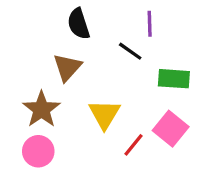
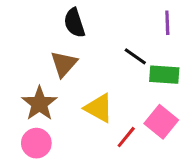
purple line: (150, 24) -> (167, 23), moved
black line: (130, 51) -> (135, 56), moved
yellow triangle: (104, 114) -> (99, 108), turned -32

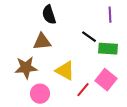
brown triangle: (64, 64) -> (42, 42), turned 42
brown star: (39, 104) -> (26, 68), turned 30
pink circle: (36, 143) -> (40, 94), moved

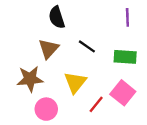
black line: (89, 37) -> (87, 46), moved
brown triangle: (42, 42) -> (49, 49), turned -42
yellow triangle: (65, 71) -> (75, 82), turned 40

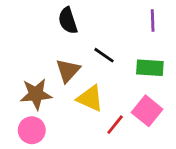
brown triangle: (49, 49) -> (68, 71), moved
yellow triangle: (75, 82) -> (90, 98), turned -45
pink circle: (46, 109) -> (32, 130), moved

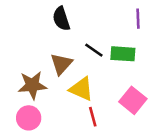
green rectangle: (150, 68) -> (123, 54), moved
red line: (115, 125) -> (93, 117), moved, turned -54

